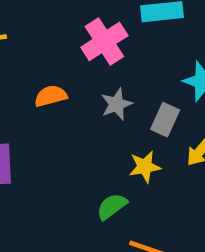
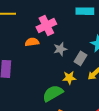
pink cross: (104, 41) -> (46, 26), moved
green semicircle: (112, 206) -> (53, 93), size x1.5

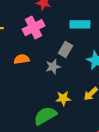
pink cross: (46, 26) -> (34, 28), moved
gray rectangle: (81, 58) -> (66, 49), moved

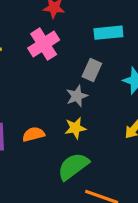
orange semicircle: (22, 59) -> (33, 134), moved
yellow star: (63, 98) -> (75, 128), moved

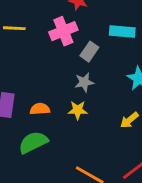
gray rectangle: (92, 70) -> (89, 52), moved
green semicircle: (73, 166) -> (33, 142), moved

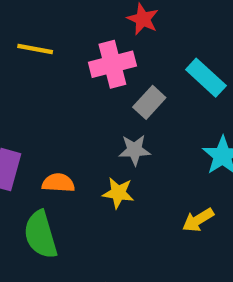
cyan rectangle: (122, 32) -> (206, 78), turned 30
green semicircle: (33, 142) -> (41, 235), turned -88

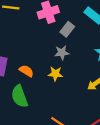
orange semicircle: (58, 183) -> (26, 71), turned 32

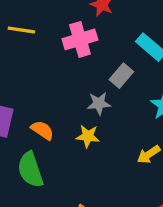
gray rectangle: (67, 29) -> (121, 76), moved

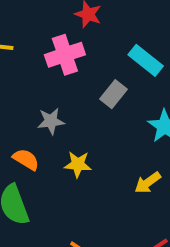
gray star: (99, 103) -> (51, 121), moved

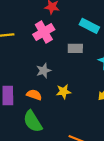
gray rectangle: (113, 94) -> (75, 48), turned 64

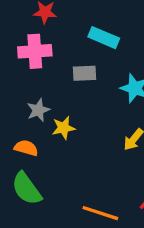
pink cross: (44, 32) -> (35, 51), turned 30
yellow star: (64, 92) -> (63, 128), moved

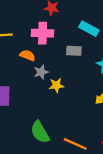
orange semicircle: (26, 148) -> (28, 55), moved
green semicircle: (27, 189) -> (40, 132), moved

